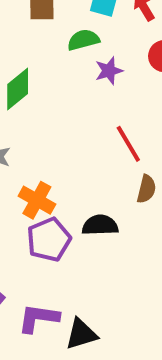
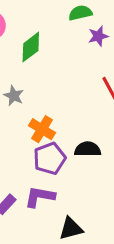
purple L-shape: (38, 318) -> (40, 197), moved

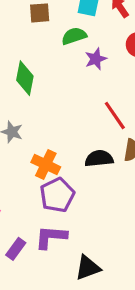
green diamond: (31, 47) -> (25, 78), turned -36
black semicircle: (88, 149) -> (99, 158), moved

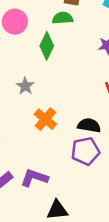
green semicircle: (74, 36) -> (63, 18), moved
purple pentagon: (57, 195) -> (85, 151), moved

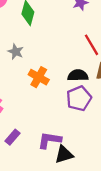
purple L-shape: (34, 178) -> (50, 140), moved

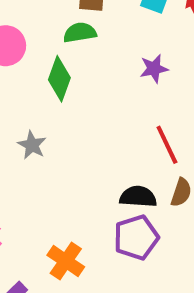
orange cross: (39, 77) -> (66, 261), moved

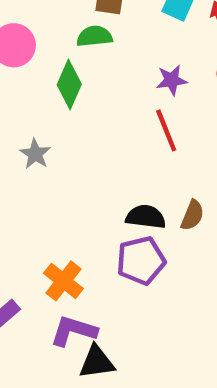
red line: (167, 145) -> (166, 130), moved

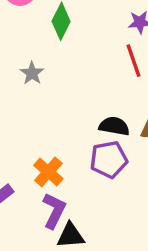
purple L-shape: (74, 331) -> (54, 211), turned 96

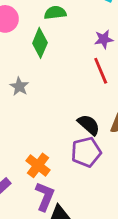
black semicircle: (114, 126) -> (89, 125), turned 35

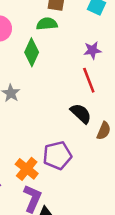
black semicircle: (89, 125) -> (81, 113), moved
purple pentagon: (86, 152) -> (57, 155), moved

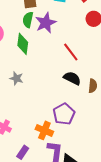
green semicircle: (47, 24) -> (28, 20), turned -56
purple star: (92, 50) -> (46, 23), moved, size x1.5

